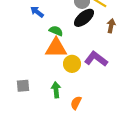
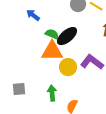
black ellipse: (84, 18) -> (67, 36), moved

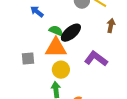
yellow circle: (68, 67) -> (61, 70), moved
gray square: (19, 89) -> (28, 59), moved

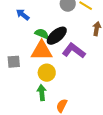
purple L-shape: (96, 59) -> (74, 51), moved

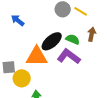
green semicircle: (42, 34) -> (73, 39), moved
yellow circle: (47, 73) -> (22, 78), moved

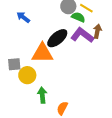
green semicircle: (73, 39) -> (78, 17), moved
purple L-shape: (69, 56) -> (82, 35), moved

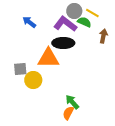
purple L-shape: (82, 35) -> (65, 24), moved
black ellipse: (57, 38) -> (63, 43), turned 40
green arrow: (42, 95) -> (72, 102), moved, turned -35

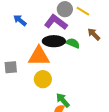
green semicircle: (84, 22) -> (73, 43), moved
brown arrow: (103, 36) -> (94, 34), turned -56
yellow circle: (33, 80) -> (43, 79), moved

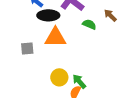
black ellipse: (54, 41) -> (48, 15), moved
yellow circle: (43, 79) -> (59, 77), moved

